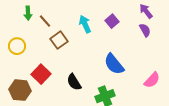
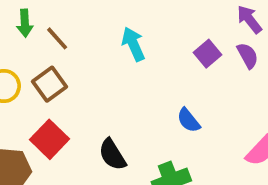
purple square: (112, 21) -> (208, 54), moved
brown square: (59, 40) -> (50, 84), moved
blue semicircle: (114, 64) -> (189, 120), size x0.6

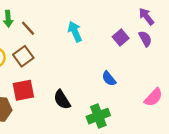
red square: (50, 139) -> (23, 90), turned 35

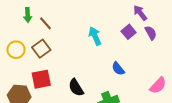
purple arrow: (146, 16) -> (140, 13), moved
cyan arrow: (75, 32) -> (95, 36), moved

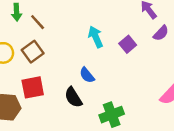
purple square: (129, 32) -> (128, 44), moved
purple semicircle: (151, 33) -> (161, 33), turned 72
blue semicircle: (118, 69) -> (87, 75), moved

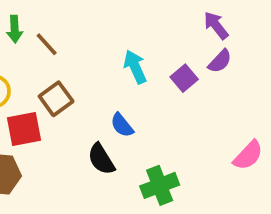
purple semicircle: (161, 33) -> (220, 61), moved
brown square: (33, 52) -> (56, 99), moved
red square: (33, 87) -> (24, 129), moved

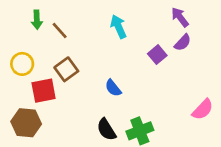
cyan arrow: (135, 67) -> (118, 26), moved
black semicircle: (101, 159) -> (106, 129), moved

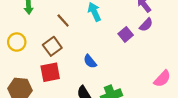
brown line: (60, 31) -> (63, 20), moved
red square: (44, 91) -> (50, 72), moved

